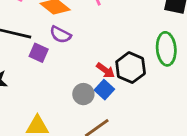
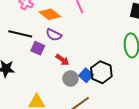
black hexagon: (131, 68) -> (101, 72), moved
red arrow: (105, 70) -> (62, 60), moved

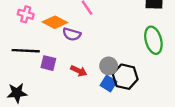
purple semicircle: (54, 35) -> (72, 34), moved
gray circle: (70, 79) -> (109, 66), moved

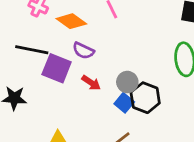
purple semicircle: (72, 34) -> (83, 51), moved
purple square: (48, 63) -> (57, 68), size x1.5

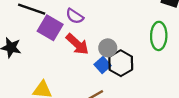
red arrow: (91, 83) -> (77, 44), size x1.5

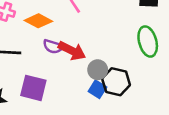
purple square: (50, 28) -> (33, 88), moved
red arrow: (77, 44) -> (72, 51), moved

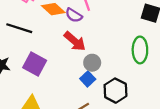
purple semicircle: (53, 46) -> (74, 15), moved
black hexagon: (116, 82) -> (115, 91), moved

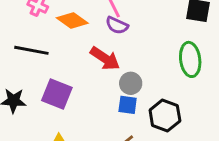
purple semicircle: (74, 15) -> (117, 25), moved
blue square: (88, 79) -> (128, 105), turned -32

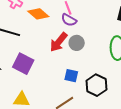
red arrow: (105, 58) -> (59, 42), turned 90
gray circle: (131, 83) -> (77, 43), moved

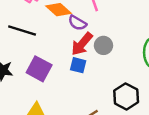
purple semicircle: (69, 20) -> (77, 23), moved
blue square: (71, 76) -> (78, 65), moved

